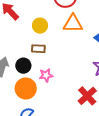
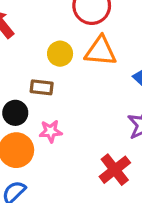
yellow circle: (40, 26) -> (60, 54), moved

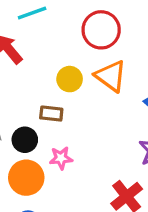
orange triangle: (101, 51) -> (111, 76), turned 32

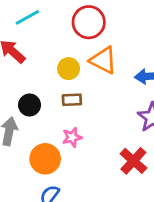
brown rectangle: (51, 114) -> (72, 100), moved
black circle: (25, 140) -> (30, 105), moved

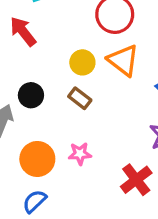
brown rectangle: (72, 100) -> (80, 98), turned 30
pink star: (72, 137) -> (80, 154), moved

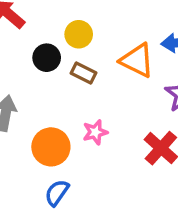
orange triangle: (123, 60) -> (137, 60), moved
black circle: (31, 95) -> (47, 58), moved

